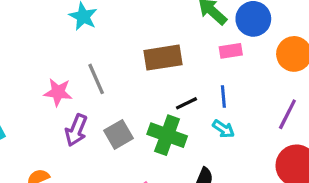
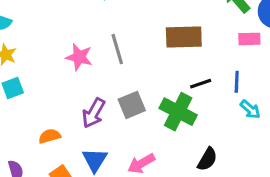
cyan arrow: (223, 129) -> (250, 109), moved
purple arrow: (76, 130) -> (94, 113), moved

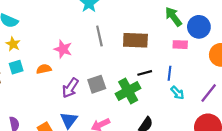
gray line: (117, 49) -> (99, 36), moved
green cross: (178, 112) -> (128, 91), turned 30
orange semicircle: (50, 136) -> (44, 69), moved

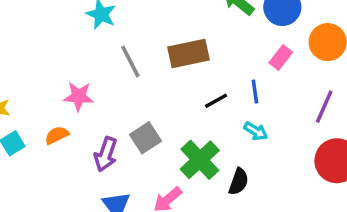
pink rectangle: (180, 45) -> (281, 57), moved, turned -40
green cross: (128, 91) -> (200, 160), moved
cyan arrow: (177, 93) -> (256, 131), moved

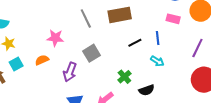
pink rectangle: (281, 57) -> (173, 19), turned 64
gray square: (145, 138) -> (92, 53), moved
green cross: (200, 160) -> (124, 77), size x0.6
black semicircle: (239, 182) -> (147, 90), turned 49

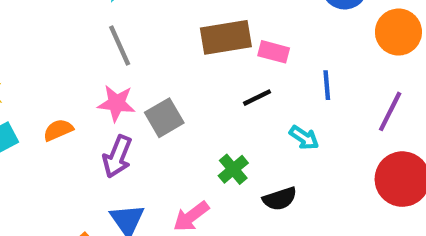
gray line: (86, 19) -> (120, 45), moved
pink rectangle: (173, 19) -> (274, 52), moved
pink star: (55, 38) -> (116, 103), moved
blue line: (158, 38) -> (327, 85), moved

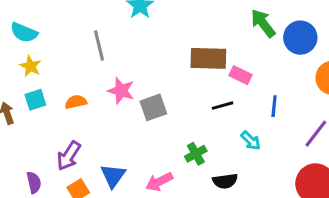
gray line: (120, 45) -> (99, 45), moved
purple arrow: (117, 157) -> (69, 156), moved

